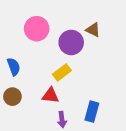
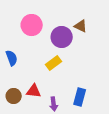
red triangle: (50, 95) -> (34, 91), moved
brown circle: (12, 97) -> (14, 96), moved

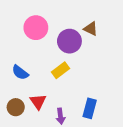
blue semicircle: (12, 58) -> (20, 72), moved, turned 147
red triangle: (34, 91) -> (38, 102), turned 49

